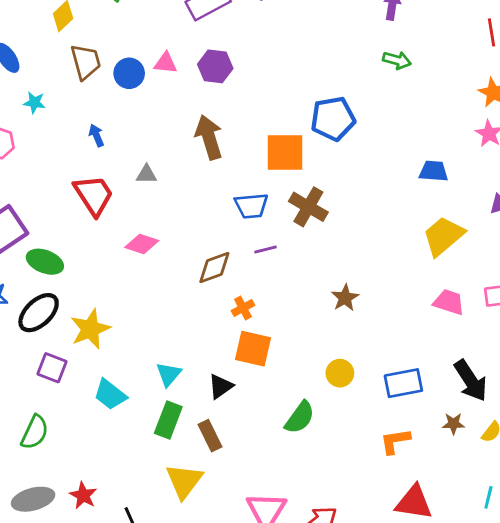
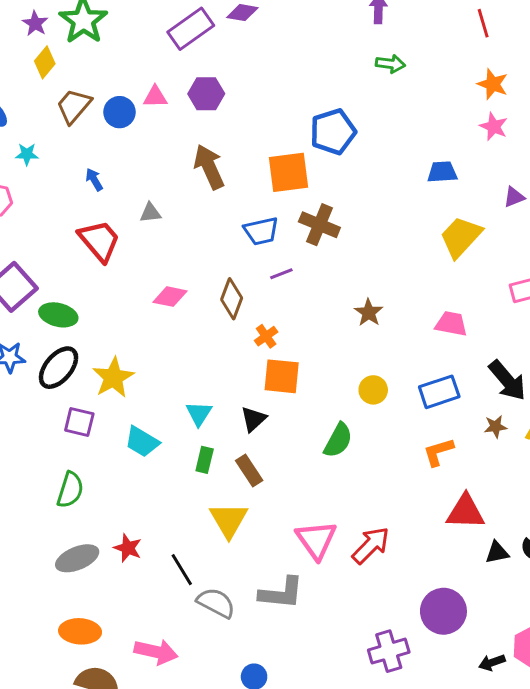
brown trapezoid: (86, 62) -> (74, 106), turned -117
pink diamond: (142, 244) -> (170, 297), moved
brown diamond: (214, 268) -> (232, 299), turned -42
pink trapezoid: (449, 302) -> (451, 324), moved
green rectangle: (168, 420) -> (205, 460), size x0.7

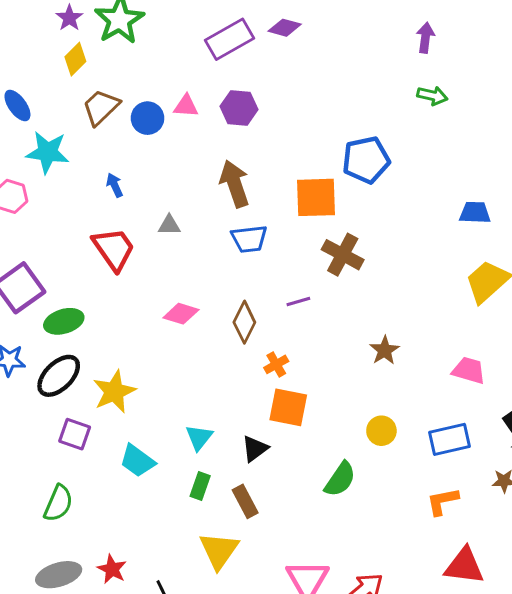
cyan star: (27, 154) -> (48, 152), size x1.8
blue trapezoid: (261, 231) -> (249, 239), moved
green ellipse: (58, 315) -> (64, 321), turned -36

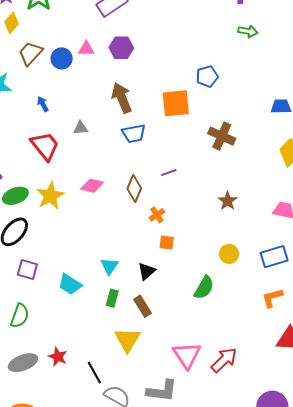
blue pentagon: (366, 160) -> (207, 76), size x0.7
brown cross: (343, 255) -> (222, 136), moved
yellow star: (114, 392) -> (50, 196), moved
orange square: (288, 407) -> (167, 243), size x0.6

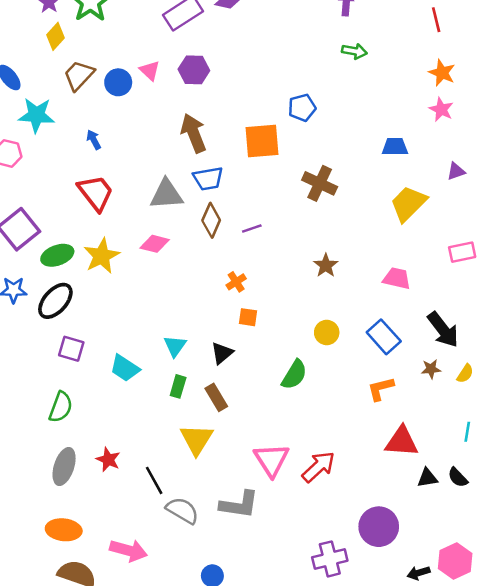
pink triangle: (86, 49) -> (150, 70), turned 42
gray triangle: (80, 128) -> (167, 194), moved, size x1.8
brown diamond: (134, 188) -> (211, 220), moved
blue rectangle: (274, 257) -> (384, 337), turned 64
gray ellipse: (23, 363) -> (64, 467), turned -52

